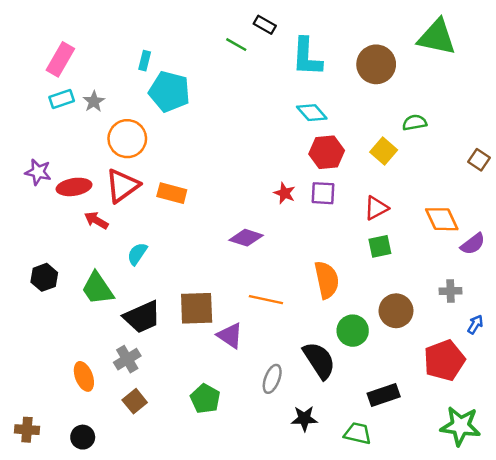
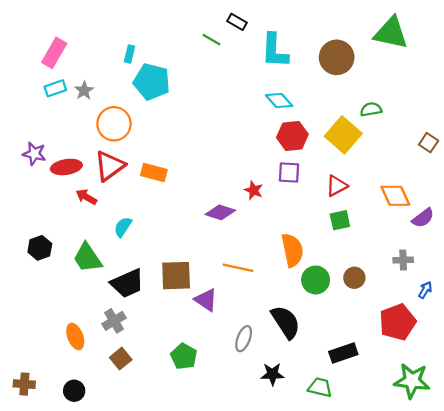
yellow square: (384, 151) -> (343, 135), size x1.5
red star: (285, 193) -> (254, 190), moved
brown circle: (396, 311) -> (354, 278), size x0.7
green circle: (353, 331) -> (316, 280), moved

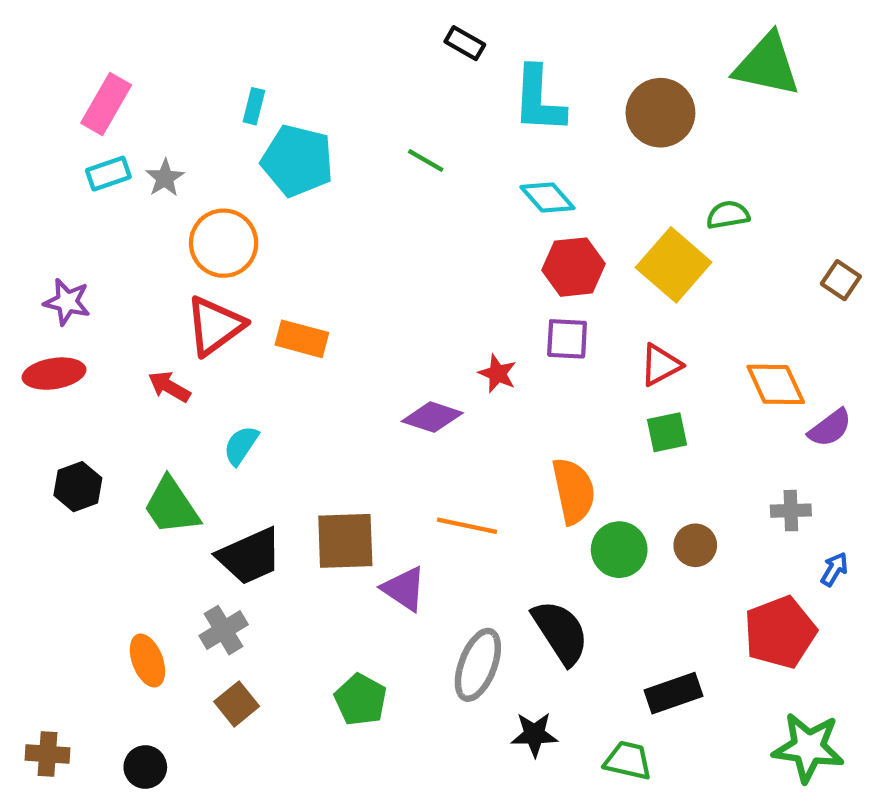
green line: (211, 40) -> (426, 161), moved
red ellipse: (66, 167) -> (54, 374), moved
gray ellipse: (244, 339) -> (478, 665), size x1.4

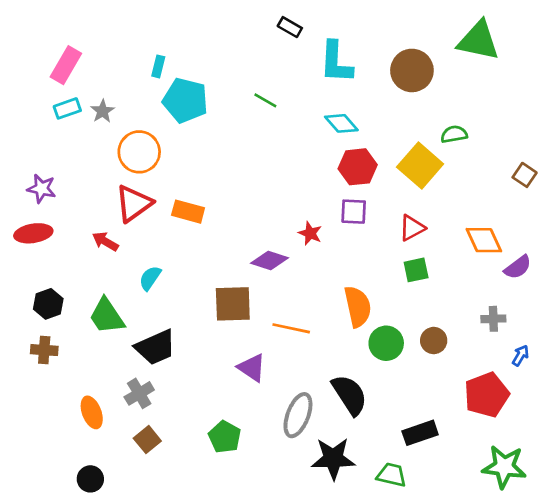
brown square: (345, 541) -> (233, 304), moved
black star: (534, 734) -> (333, 459), size x1.5
brown cross: (47, 754) -> (44, 350), moved

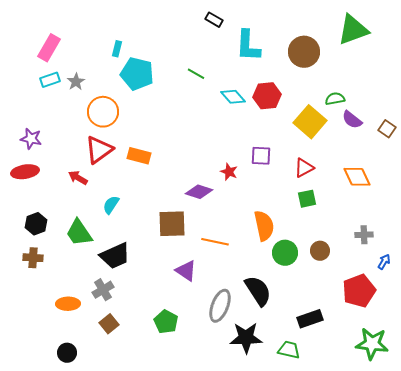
green triangle: (478, 41) -> (353, 30), turned -32
cyan diamond: (341, 123) -> (233, 97), moved
red hexagon: (358, 167) -> (267, 96), moved
purple semicircle: (518, 267) -> (352, 120), moved, turned 75
orange ellipse: (92, 412) -> (68, 304), turned -70

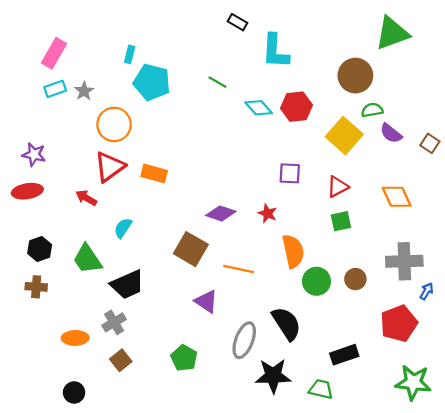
brown circle: (304, 52) -> (355, 76), moved
red star: (229, 172) -> (268, 213), moved
brown square: (172, 224) -> (191, 249), turned 32
gray cross: (364, 235) -> (404, 261), size x1.8

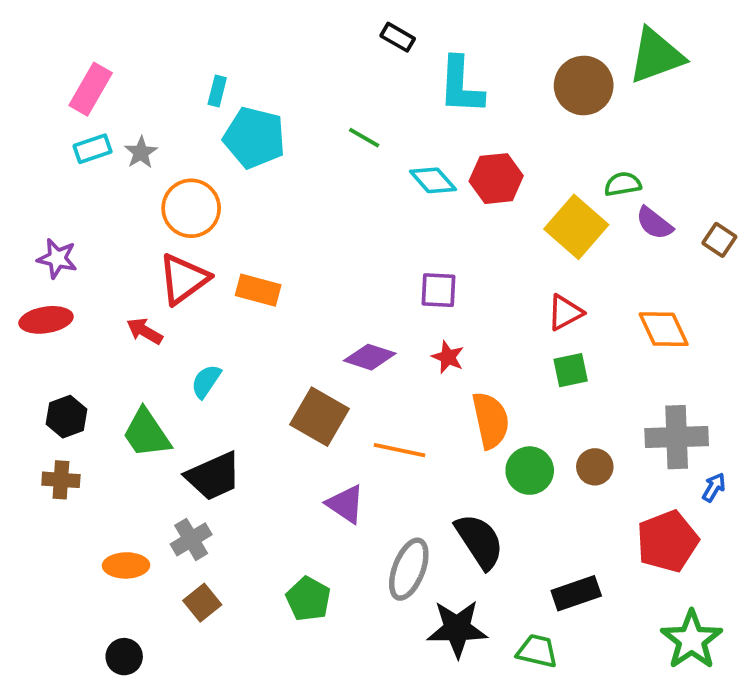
brown circle: (355, 76) -> (584, 85), moved
purple square: (290, 173) -> (439, 290), moved
green star: (413, 382) -> (692, 640), turned 30

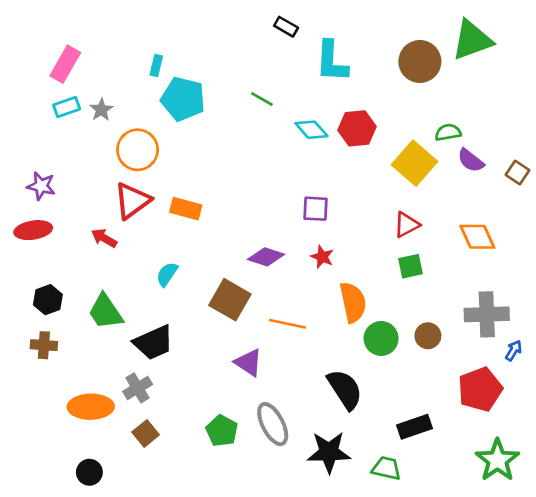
cyan semicircle: (206, 381) -> (167, 274), moved
orange ellipse: (126, 565) -> (91, 407), size x1.4
gray ellipse: (409, 569) -> (273, 424), moved, turned -48

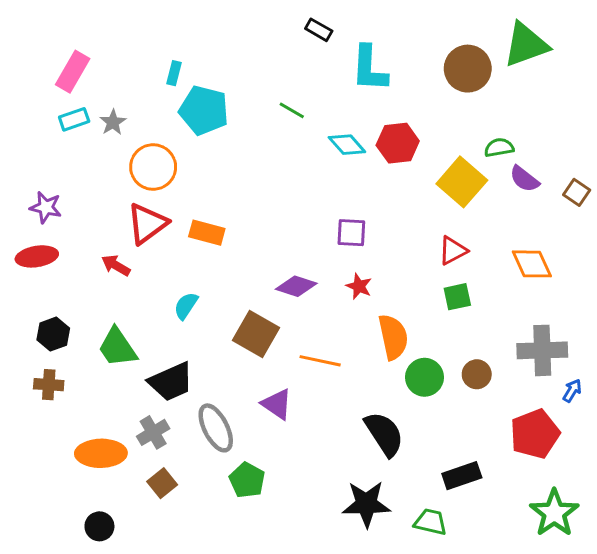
gray ellipse: (273, 424) -> (216, 428), moved

